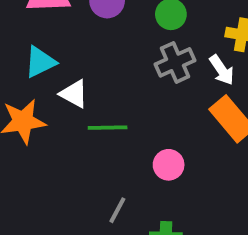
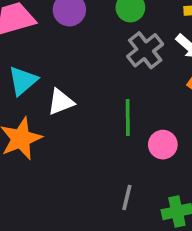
white triangle: (74, 94) -> (61, 102), turned -36
green line: (108, 128) -> (128, 117), moved, turned -75

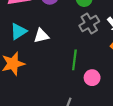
white triangle: (61, 102) -> (41, 36), moved

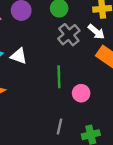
white triangle: (41, 36) -> (19, 56), turned 42

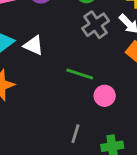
green line: (59, 77) -> (80, 74), turned -75

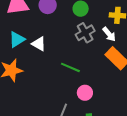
pink circle: (105, 96) -> (85, 93), moved

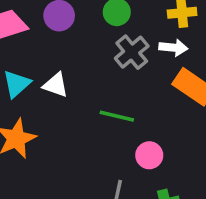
white arrow: (109, 34) -> (173, 48), turned -35

